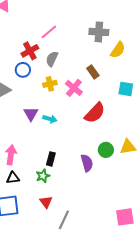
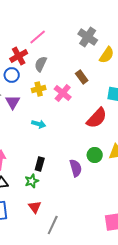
gray cross: (99, 32) -> (88, 37), turned 30
red semicircle: (95, 113) -> (97, 118), moved
purple triangle: (31, 114) -> (13, 102), moved

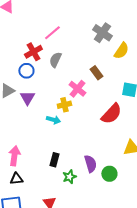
yellow cross: (39, 89) -> (64, 105), moved
green circle: (95, 155) -> (109, 174), moved
green star: (32, 181) -> (69, 177), moved

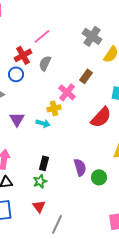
brown rectangle: (96, 73) -> (86, 76), turned 72
purple triangle: (27, 98) -> (17, 119), moved
green star: (69, 177) -> (40, 181), moved

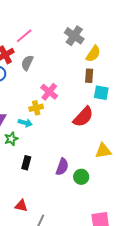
brown rectangle: (86, 76) -> (89, 76), moved, turned -32
purple semicircle: (80, 167) -> (62, 167), turned 36
green star: (40, 181) -> (11, 139), moved
red triangle: (39, 206) -> (21, 206), turned -40

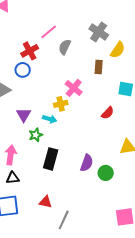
gray semicircle: (27, 63) -> (65, 47), moved
brown rectangle: (89, 76) -> (99, 67), moved
red semicircle: (83, 117) -> (108, 113), size x0.6
black rectangle: (26, 163) -> (51, 159), size x1.5

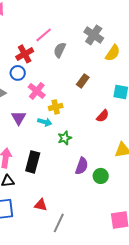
brown rectangle: (99, 67) -> (83, 81), moved, turned 32
pink cross: (74, 88) -> (37, 91), moved
green star: (36, 135) -> (65, 138), moved
black rectangle: (51, 159) -> (33, 162), moved

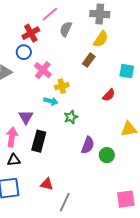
gray cross: (94, 35) -> (100, 14), turned -30
yellow semicircle: (113, 53) -> (101, 39), moved
purple triangle: (19, 118) -> (26, 117), moved

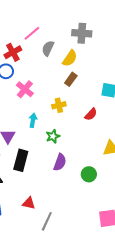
yellow semicircle: (101, 39) -> (70, 58), moved
yellow cross: (62, 86) -> (59, 105), moved
cyan arrow: (51, 101) -> (33, 120), turned -96
purple semicircle: (88, 145) -> (60, 162), moved

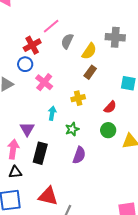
gray cross: (82, 33) -> (115, 37), moved
green circle: (89, 174) -> (108, 130), moved
red triangle: (29, 203) -> (48, 196), size x1.5

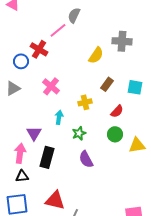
gray semicircle: (67, 41) -> (74, 15), moved
red cross: (32, 45) -> (39, 49), turned -30
blue circle: (25, 64) -> (21, 61), moved
brown rectangle: (90, 72) -> (107, 84), moved
purple semicircle: (79, 155) -> (86, 159), turned 132

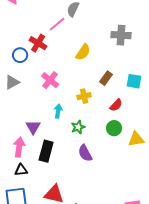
yellow semicircle: (96, 55) -> (83, 52), moved

